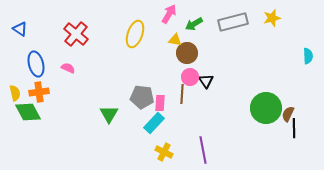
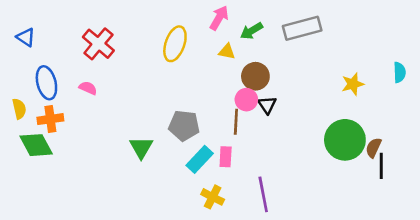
yellow star: (272, 18) -> (353, 84), moved
brown circle: (187, 53) -> (255, 76), moved
yellow semicircle: (15, 93) -> (19, 109), moved
pink rectangle: (160, 103) -> (226, 157), moved

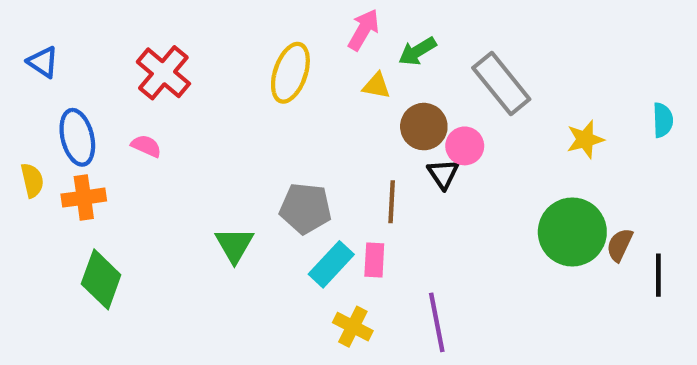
gray rectangle: (302, 28) -> (501, 84), moved, turned 66
pink circle: (246, 100) -> (465, 146), moved
green diamond: (36, 145) -> (101, 279), moved, turned 48
black line: (381, 166) -> (658, 275), moved

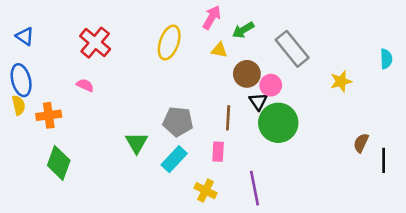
cyan semicircle: (663, 120) -> (386, 59), moved
blue ellipse: (77, 137) -> (21, 80), moved
green circle: (572, 232) -> (278, 123), moved
cyan rectangle: (331, 264) -> (174, 159), moved

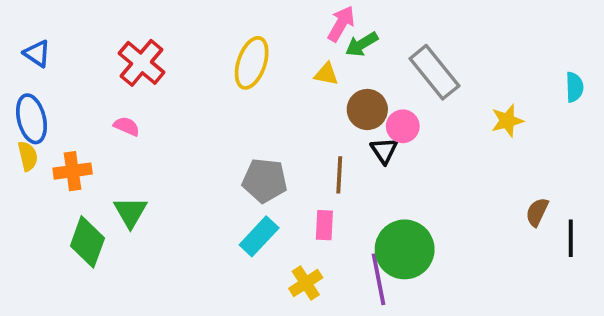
pink arrow: (212, 17) -> (341, 24), moved
green circle: (278, 123) -> (405, 249), moved
green triangle: (137, 143) -> (130, 212), moved
yellow cross: (206, 191) -> (306, 283), turned 30

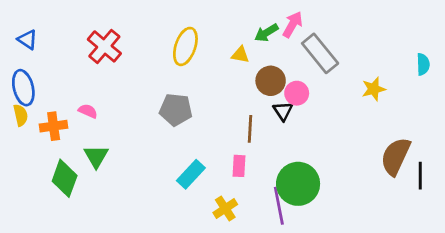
pink arrow: (341, 24) -> (293, 24), moved
pink semicircle: (127, 126) -> (88, 111), moved
gray pentagon: (265, 180) -> (176, 110), moved
brown semicircle: (537, 212) -> (396, 156), size x1.8

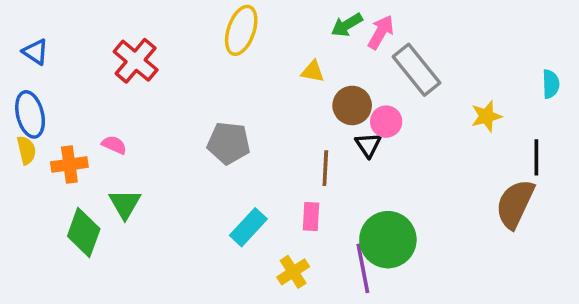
green arrow: (266, 33) -> (347, 25), moved
yellow ellipse: (185, 46) -> (241, 30), moved
black line: (420, 176) -> (536, 157), moved

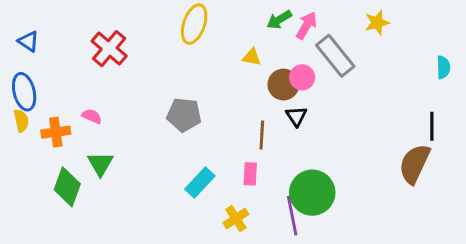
yellow star: (486, 116) -> (377, 23), moved
pink circle: (386, 122) -> (302, 77), moved

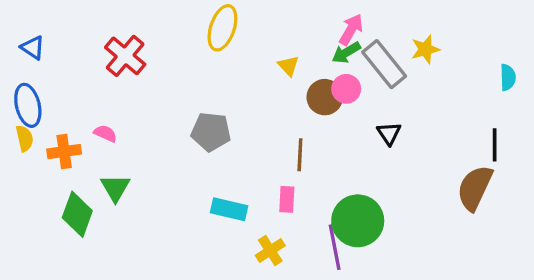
green arrow: (279, 20) -> (346, 53), moved
yellow star: (377, 23) -> (425, 49), moved
yellow triangle: (252, 57) -> (288, 66), turned 36
black triangle: (296, 116) -> (389, 133), moved
cyan rectangle: (200, 183) -> (229, 209), turned 60

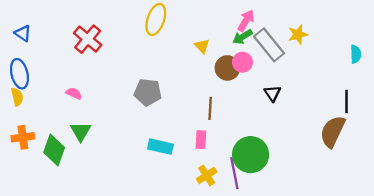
orange cross: (64, 152) -> (23, 137), moved
yellow cross: (270, 251) -> (207, 175), moved

